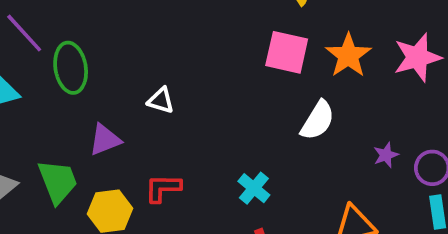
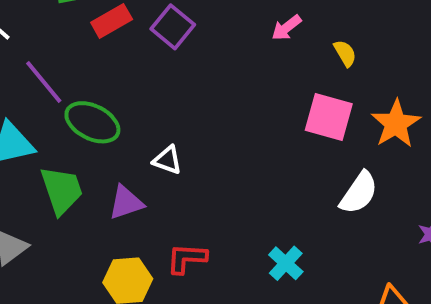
green ellipse: (71, 68) -> (92, 122), turned -57
white triangle: (161, 100) -> (167, 160), moved
green trapezoid: (58, 181) -> (62, 190), moved

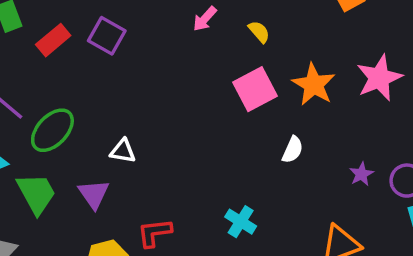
pink square: (329, 117) -> (255, 89), turned -33
green ellipse: (92, 122) -> (52, 130), turned -63
white semicircle: (359, 193) -> (293, 150), size x0.7
purple triangle: (126, 203) -> (94, 194), turned -36

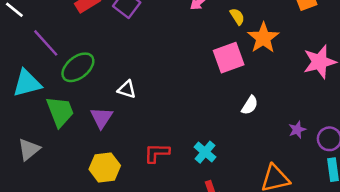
orange star: (314, 85) -> (263, 38), moved
red L-shape: (155, 233) -> (157, 153), moved

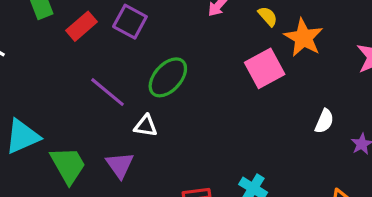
purple line: (46, 43) -> (108, 92), moved
green ellipse: (78, 67) -> (168, 77), moved
white semicircle: (250, 105) -> (324, 121), moved

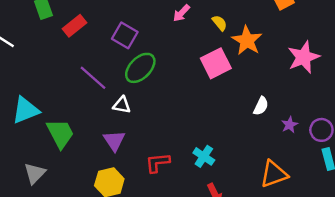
purple square: (130, 22) -> (125, 35), moved
purple triangle: (120, 165) -> (114, 141), moved

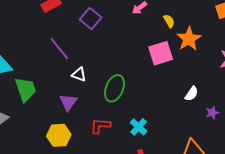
green ellipse: (140, 68) -> (115, 88), moved, turned -32

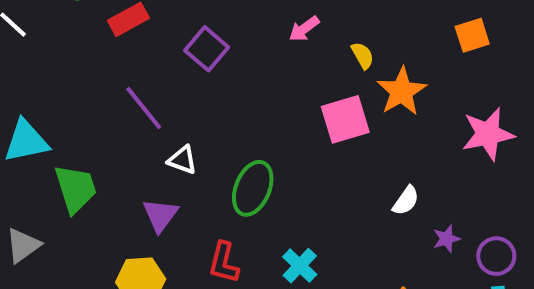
red L-shape: (100, 126) -> (224, 263), turned -80

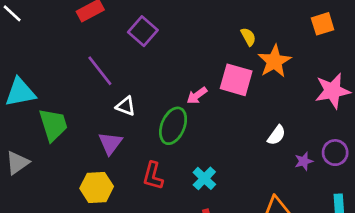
pink arrow: (304, 29) -> (197, 95), moved
pink square: (345, 119) -> (236, 80), turned 32
purple circle: (496, 256) -> (335, 153), moved

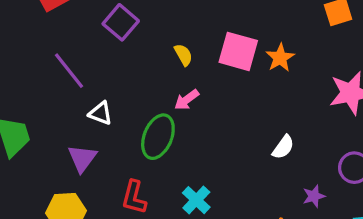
yellow semicircle: (248, 37) -> (183, 55), moved
orange star: (274, 61) -> (280, 58), size x0.7
pink square: (236, 80) -> (238, 51), moved
purple star: (304, 161) -> (314, 196), moved

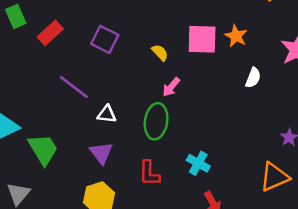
white semicircle: (283, 147) -> (253, 78), moved

